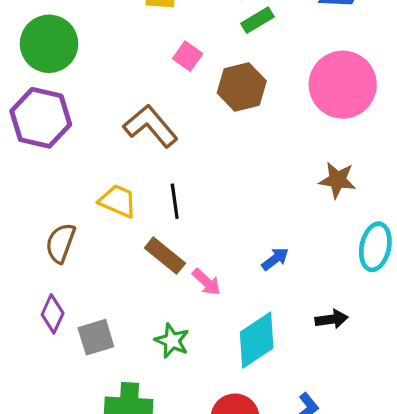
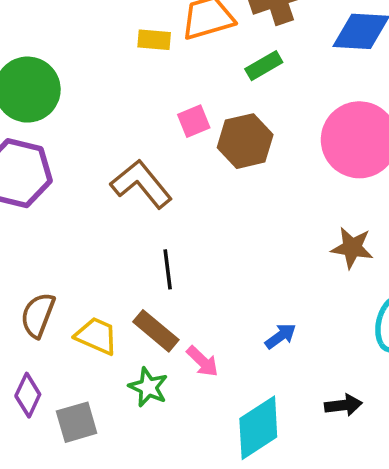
pink square: (188, 56) -> (194, 121), moved, turned 32
yellow trapezoid: (118, 201) -> (96, 336), moved
green star: (172, 341) -> (148, 387), moved

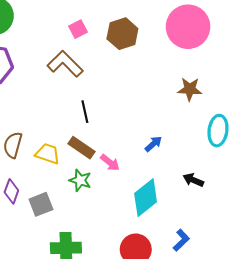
pink square: (194, 121) -> (78, 29), moved
black arrow: (343, 405) -> (193, 180), turned -144

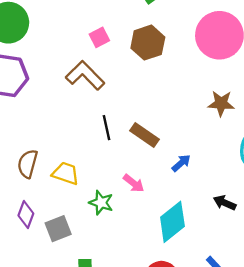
brown rectangle: (81, 148) -> (145, 135), moved

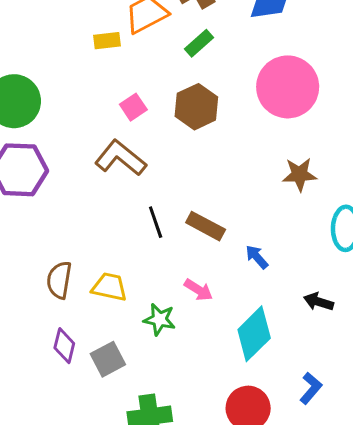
blue arrow: (181, 163) -> (257, 257), turned -84

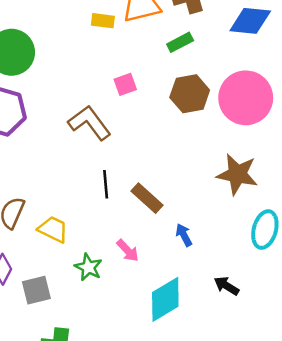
pink square: (133, 107) -> (125, 84), moved
brown hexagon: (196, 107) -> (190, 94), moved
brown star: (300, 174) -> (237, 174), size x1.4

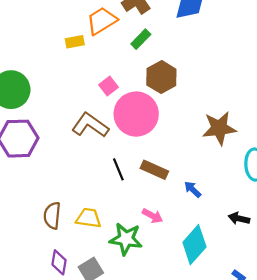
pink circle: (246, 98) -> (136, 114), moved
green star: (88, 267) -> (126, 239), size x1.4

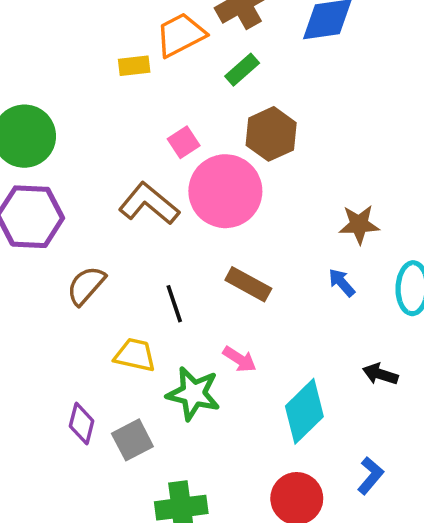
brown star: (219, 128) -> (359, 224), size x0.7
black line: (118, 169) -> (174, 304), moved
blue arrow: (193, 189) -> (342, 283), moved
brown semicircle: (52, 216) -> (86, 286), moved, turned 32

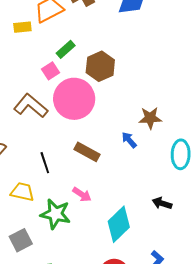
green rectangle: (242, 70) -> (66, 49), moved
blue arrow: (342, 283) -> (129, 140), moved

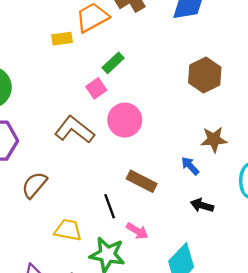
brown hexagon: (100, 66) -> (205, 75), moved
pink circle: (74, 99) -> (125, 120), size x0.7
black line: (45, 163) -> (110, 206), moved
black arrow: (162, 203) -> (202, 205), moved

